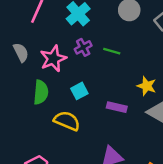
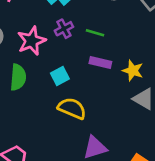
purple rectangle: (117, 107) -> (100, 62), moved
yellow semicircle: (67, 121) -> (72, 108), moved

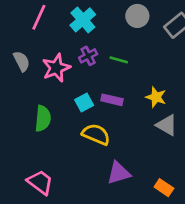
purple rectangle: (100, 62) -> (112, 100), moved
green semicircle: (18, 77) -> (43, 118), moved

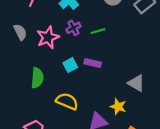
green line: (119, 60) -> (98, 31), turned -32
yellow star: (156, 97) -> (118, 107), moved
yellow semicircle: (96, 134) -> (67, 101), moved

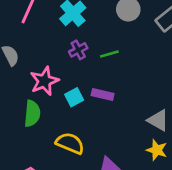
pink star: (48, 37) -> (44, 81), moved
yellow star: (118, 107) -> (157, 150), moved

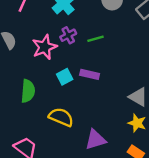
pink star: (44, 81) -> (44, 47), moved

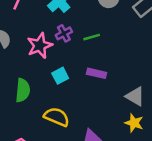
purple rectangle: (90, 74) -> (96, 73), moved

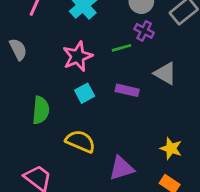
purple cross: (64, 33) -> (144, 31), moved, turned -35
pink star: (40, 46) -> (78, 56), moved
gray triangle: (135, 96) -> (165, 73), moved

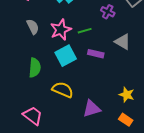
green line: (121, 48) -> (85, 31), moved
gray semicircle: (18, 49) -> (33, 27), moved
cyan square: (85, 93) -> (66, 56), size x1.5

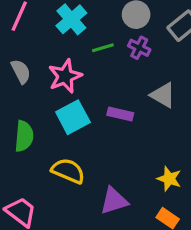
green line: (85, 31) -> (103, 48), moved

